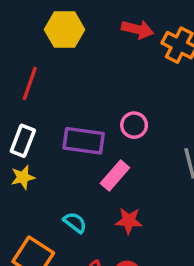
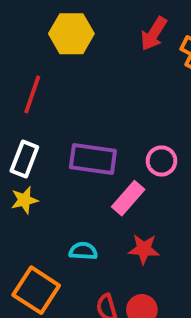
red arrow: (138, 30) -> (154, 34), turned 108
pink circle: (134, 125) -> (161, 161), moved
cyan semicircle: (75, 222) -> (83, 251), turned -35

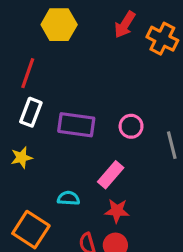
white rectangle: (24, 159) -> (31, 112), moved
pink rectangle: (128, 198) -> (111, 175), moved
red star: (144, 249) -> (117, 211), moved

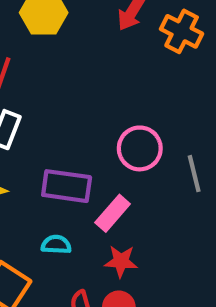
purple rectangle: (76, 125) -> (67, 186), moved
pink circle: (131, 126) -> (140, 148), size x1.4

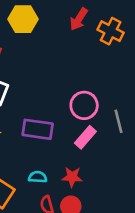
pink rectangle: (113, 213) -> (85, 137), moved
cyan semicircle: (56, 245) -> (38, 177), moved

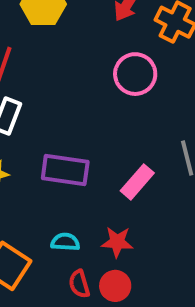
pink circle: (84, 105) -> (135, 74), moved

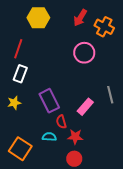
purple rectangle: (65, 170) -> (49, 101), turned 55
red semicircle: (79, 284) -> (61, 122), moved

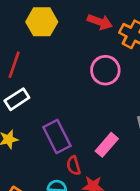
red arrow: (80, 18) -> (100, 22), turned -102
white rectangle: (20, 74) -> (17, 99), turned 36

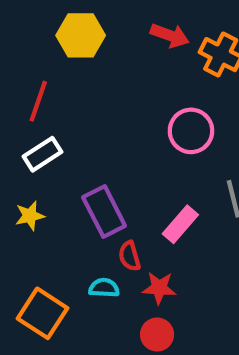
pink circle: (105, 70) -> (191, 131), moved

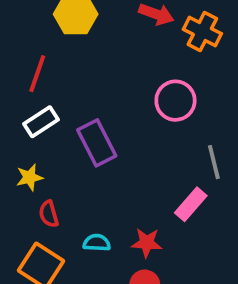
purple rectangle: (104, 211) -> (97, 143), moved
pink rectangle: (180, 224) -> (191, 204), moved
red semicircle: (129, 256) -> (49, 214), moved

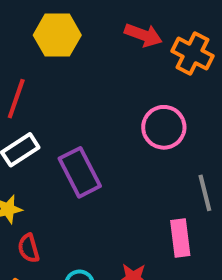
pink rectangle: (191, 204) -> (180, 238), turned -48

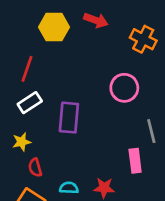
red arrow: (143, 35) -> (96, 20), moved
purple rectangle: (80, 172) -> (69, 118), turned 32

